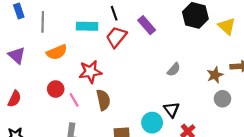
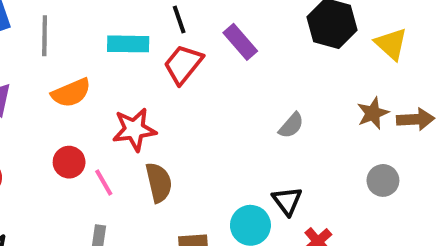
brown star: (215, 75) -> (373, 113), moved

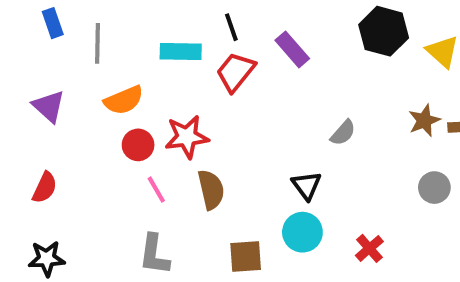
red circle: (69, 162) -> (138, 145), moved
black triangle: (287, 201) -> (307, 185), moved

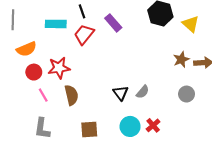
gray semicircle: (343, 133) -> (143, 92), moved
cyan circle: (302, 232) -> (130, 126), moved

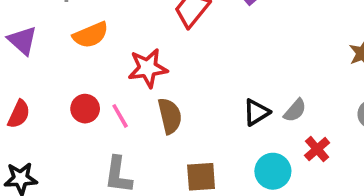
red circle: (34, 72) -> (85, 109), moved
black triangle: (121, 93) -> (256, 112), turned 35
red cross: (153, 125) -> (317, 149), moved

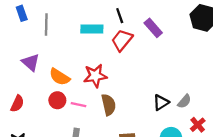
orange semicircle: (91, 35) -> (60, 77), moved, turned 55
purple triangle: (23, 40) -> (31, 62), moved
pink line: (120, 116) -> (79, 105), turned -48

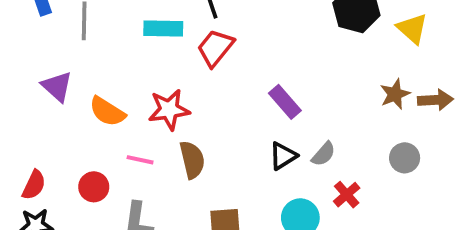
purple rectangle: (153, 28) -> (285, 102), moved
red circle: (57, 100) -> (94, 187), moved
red semicircle: (17, 104) -> (34, 185), moved

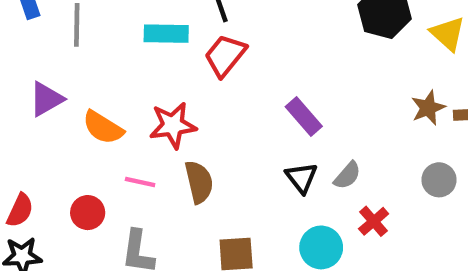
purple triangle: (57, 86) -> (46, 99), turned 48
black triangle: (283, 156) -> (302, 178), turned -36

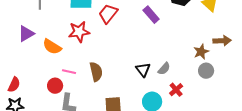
brown star: (428, 108) -> (201, 52), moved
purple rectangle: (304, 117) -> (151, 15), moved
red star: (173, 125) -> (79, 32), moved
red circle: (88, 213) -> (55, 86), moved

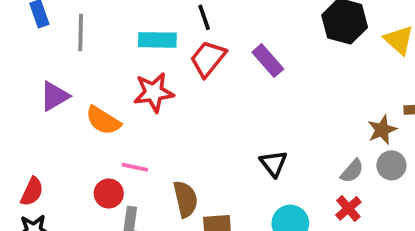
purple rectangle: (151, 15) -> (268, 61), moved
gray semicircle: (164, 69) -> (352, 171), moved
brown semicircle: (96, 72) -> (185, 199), moved
red cross: (176, 90) -> (348, 208), moved

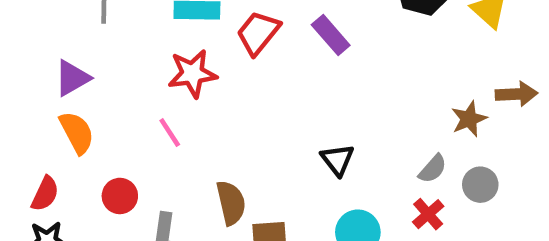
orange semicircle: (103, 120) -> (77, 132), moved, turned -150
gray circle: (391, 165) -> (480, 185), moved
pink line: (135, 167) -> (170, 132), moved, turned 45
red circle: (109, 193) -> (120, 196), moved

